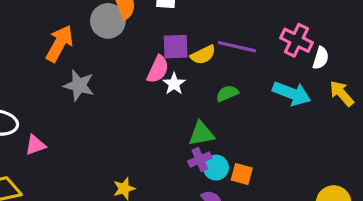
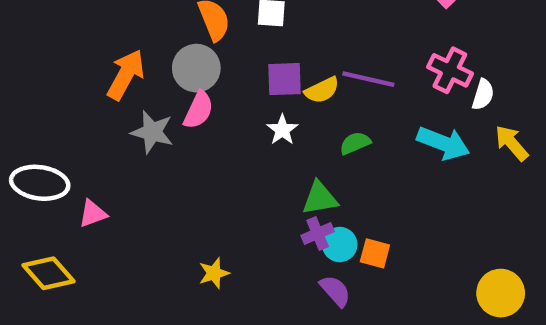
gray circle: (108, 21) -> (196, 68), moved
pink semicircle: (158, 69) -> (198, 110), moved

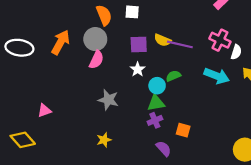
yellow semicircle: (322, 90) -> (162, 40), moved, turned 49
gray star: (152, 132) -> (108, 100), moved
white ellipse: (40, 183) -> (19, 48), moved
cyan circle: (340, 245) -> (157, 86), moved

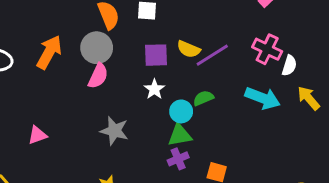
purple line: (180, 44) -> (212, 55), turned -45
pink triangle: (44, 111) -> (37, 135), moved

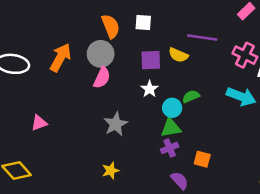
purple line: (212, 55) -> (202, 38), moved, turned 40
gray star: (114, 131) -> (116, 124), turned 30
pink triangle: (37, 135) -> (39, 123), moved

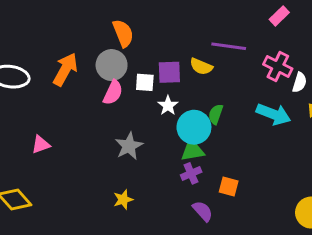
white square: (143, 22) -> (145, 82), moved
green semicircle: (191, 96) -> (216, 114), turned -48
cyan circle: (172, 108) -> (194, 127), size x1.5

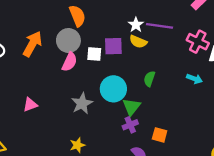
white star: (168, 106) -> (136, 25), moved
cyan arrow: (273, 114) -> (194, 79), size x0.6
cyan circle: (194, 127) -> (113, 89), moved
pink triangle: (41, 145) -> (30, 105), moved
green triangle: (193, 150) -> (131, 107), turned -42

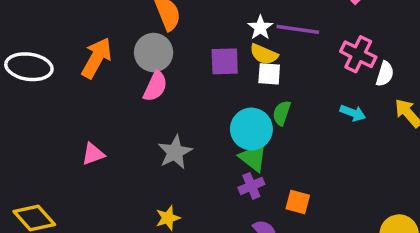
white square: (94, 54) -> (269, 74), moved
cyan circle: (113, 89) -> (251, 129), moved
green triangle: (131, 107) -> (253, 157), turned -30

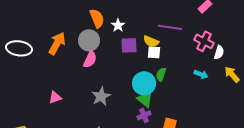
white star: (260, 28) -> (118, 25), moved

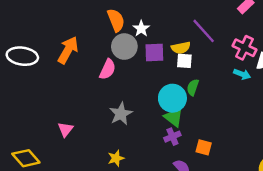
purple line: (170, 27) -> (204, 31), turned 40
gray circle: (89, 40) -> (124, 47), moved
yellow semicircle: (151, 41) -> (181, 48), turned -35
cyan arrow: (201, 74) -> (242, 74), moved
pink triangle: (55, 97) -> (66, 129), moved, turned -32

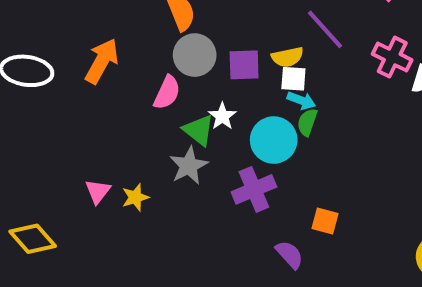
white star: (141, 29) -> (222, 116), moved
cyan arrow: (242, 74) -> (301, 100), moved
green triangle: (174, 117) -> (199, 130), moved
purple cross: (172, 137) -> (254, 189), moved, size x1.5
yellow star: (116, 158) -> (135, 197), moved

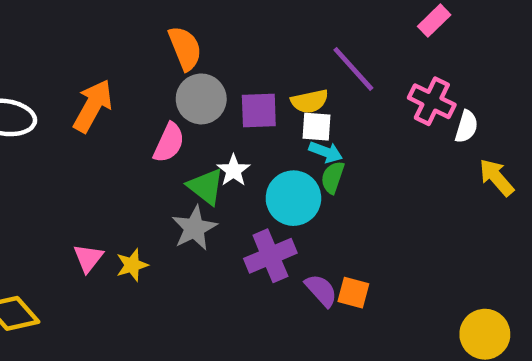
purple semicircle: (289, 255) -> (321, 290), moved

